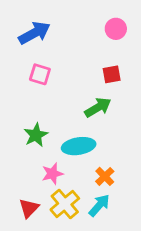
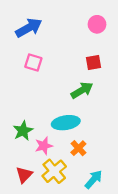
green star: (36, 135) -> (23, 131), moved
orange cross: (105, 176) -> (78, 148), moved
cyan arrow: (99, 205) -> (94, 179), moved

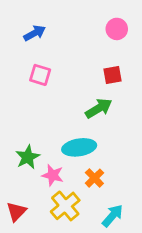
blue arrow: (29, 28) -> (35, 33), size x0.7
pink star: (44, 146) -> (53, 175), turned 30
red triangle: (24, 175) -> (16, 211), moved

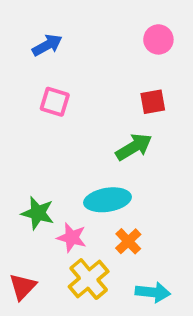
green star: (28, 157) -> (38, 213), turned -30
cyan arrow: (113, 216) -> (153, 292), turned 55

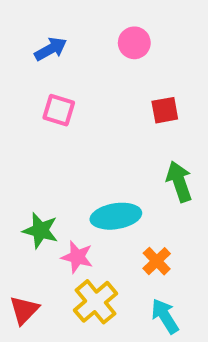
pink circle: (158, 39) -> (134, 43), moved
green arrow: (134, 147) -> (179, 182), moved, turned -78
orange cross: (128, 241) -> (157, 261), moved
cyan arrow: (153, 292) -> (165, 316), turned -128

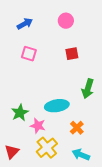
red square: (165, 110) -> (72, 54), moved
green arrow: (179, 182) -> (88, 89), turned -144
green star: (40, 230) -> (20, 113), turned 30
cyan arrow: (165, 316) -> (81, 155), turned -36

